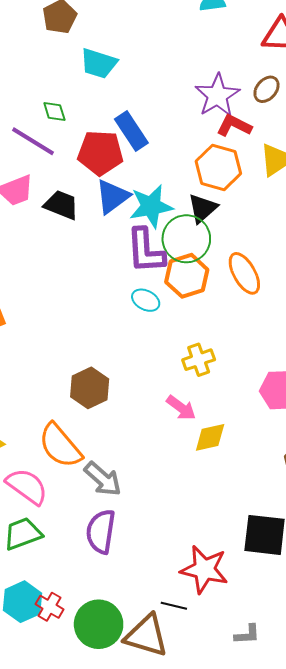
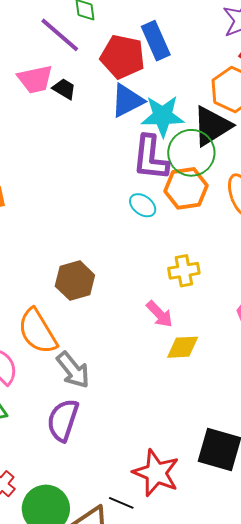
black trapezoid: (61, 205) -> (64, 89), moved, size x0.7
black triangle: (203, 208) -> (212, 126), size x1.4

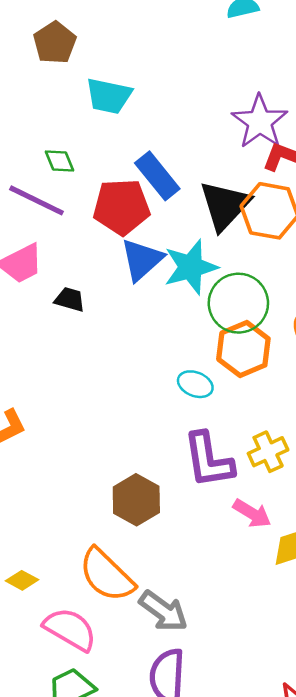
black trapezoid: (64, 89) -> (70, 299), moved
black triangle: (212, 126) -> (225, 205), moved
purple L-shape: (150, 158) -> (208, 460), moved

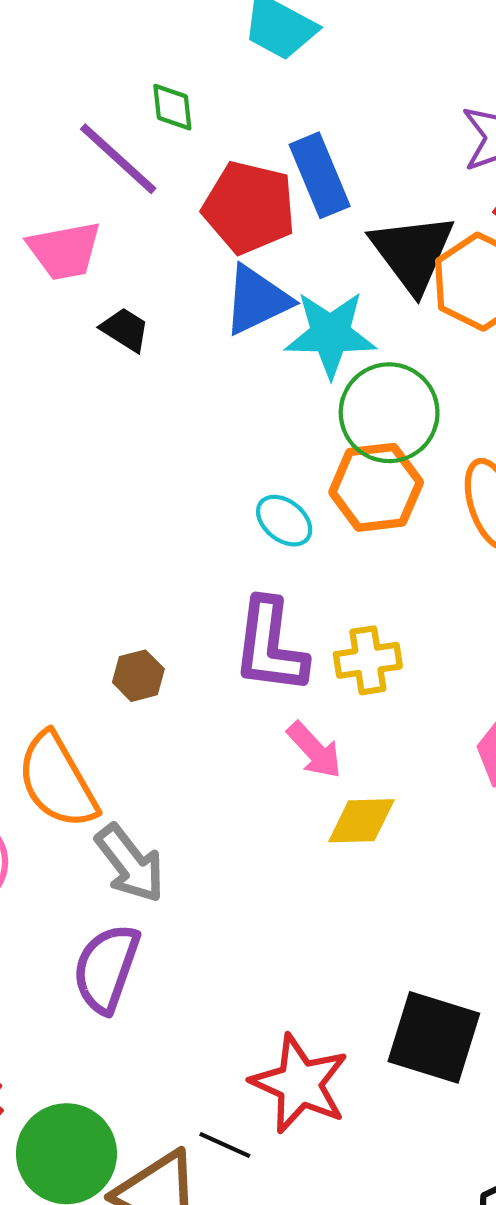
black triangle: (225, 205) -> (412, 253), turned -36
brown hexagon: (136, 500) -> (138, 676), size x0.6

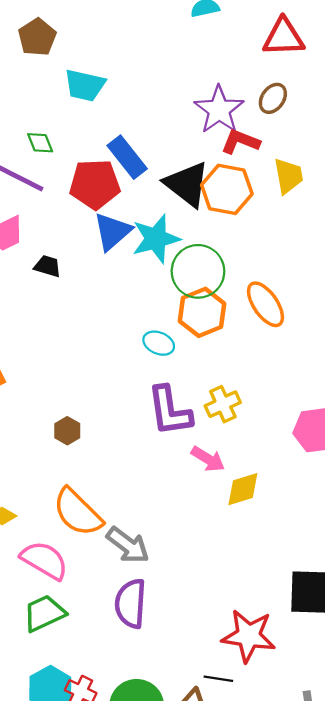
brown hexagon: (138, 676) -> (67, 431), moved

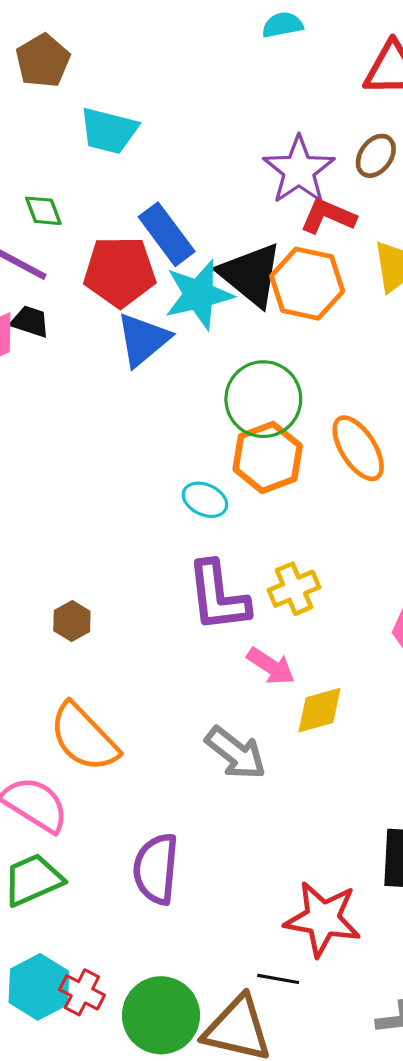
cyan star: (156, 239) -> (199, 295), moved
black trapezoid: (48, 266) -> (30, 322), moved
gray arrow: (128, 545) -> (236, 753), moved

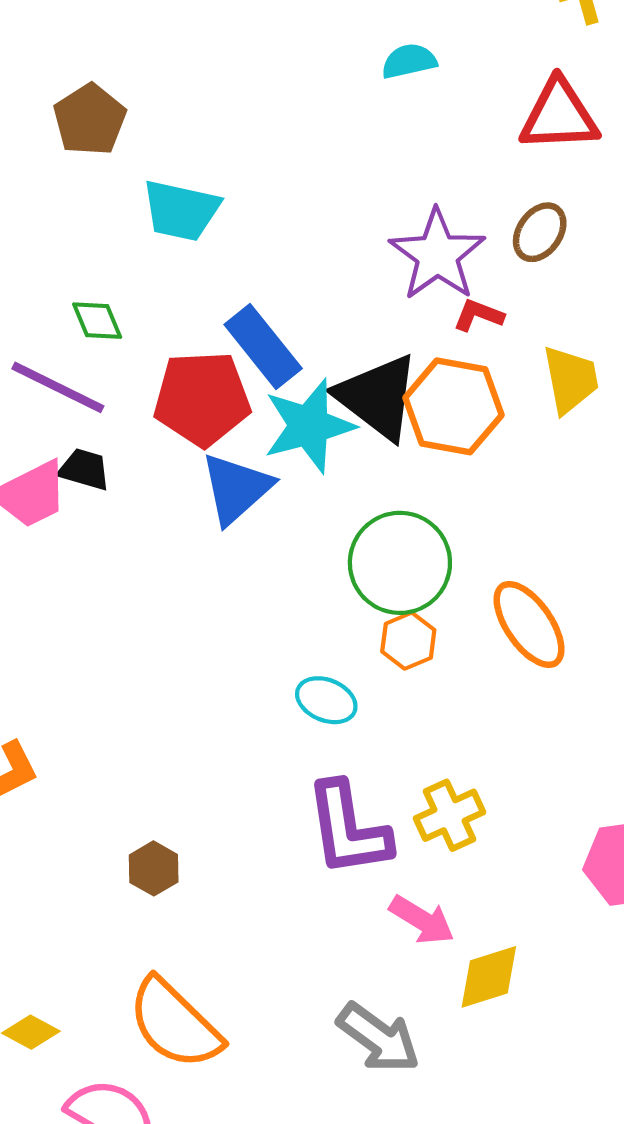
red L-shape: (328, 216) -> (478, 315), size x0.7
orange hexagon: (268, 457) -> (408, 641), size x0.6

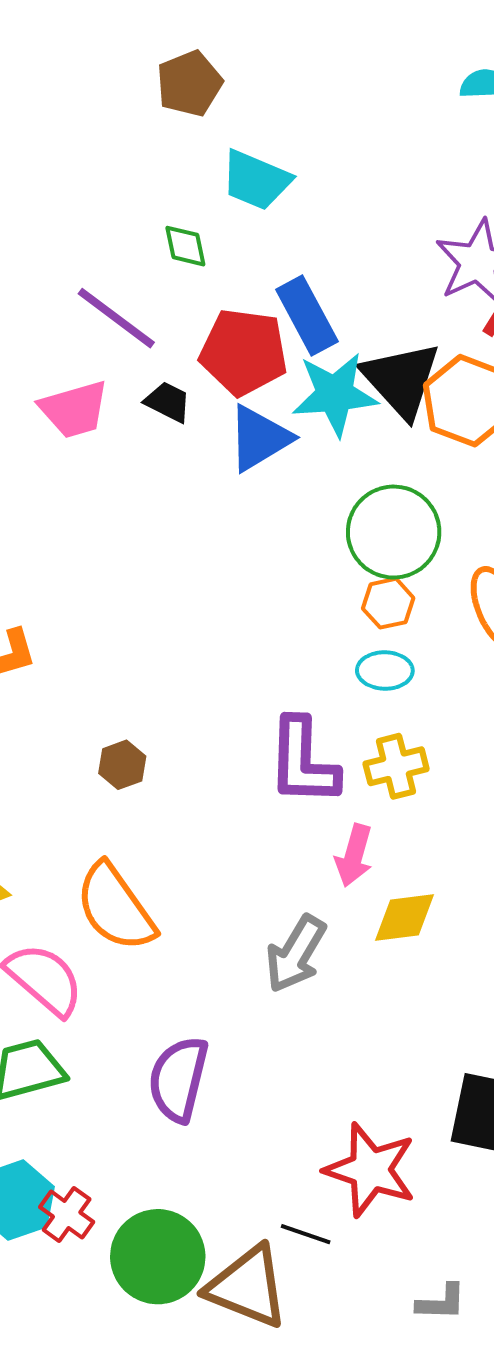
green diamond: (97, 321) -> (185, 246), moved
black trapezoid: (84, 469) -> (168, 402), moved
cyan ellipse: (326, 700) -> (385, 671), moved, turned -32
pink arrow: (422, 920) -> (354, 856), turned 64
gray arrow: (379, 1038) -> (296, 954), turned 74

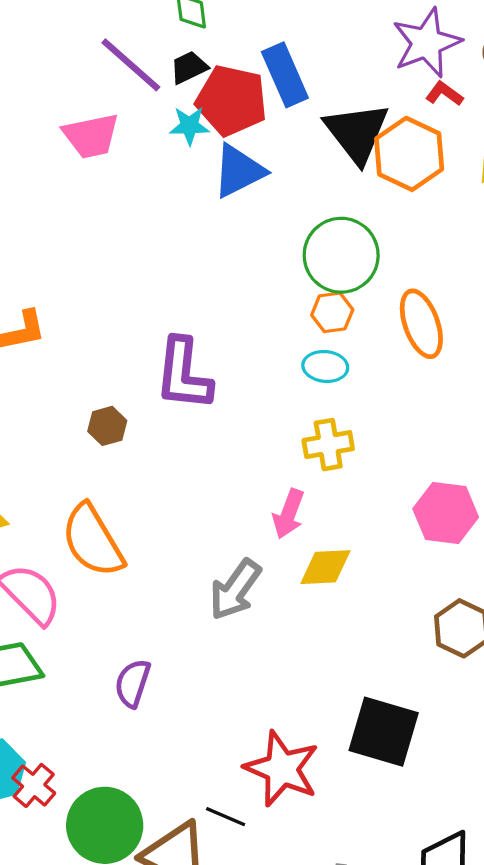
cyan star: (335, 394) -> (189, 126), moved, size x0.6
black trapezoid: (168, 402) -> (189, 67), moved, turned -57
purple L-shape: (303, 762) -> (183, 374), moved
purple semicircle: (178, 1079) -> (133, 683), size x0.7

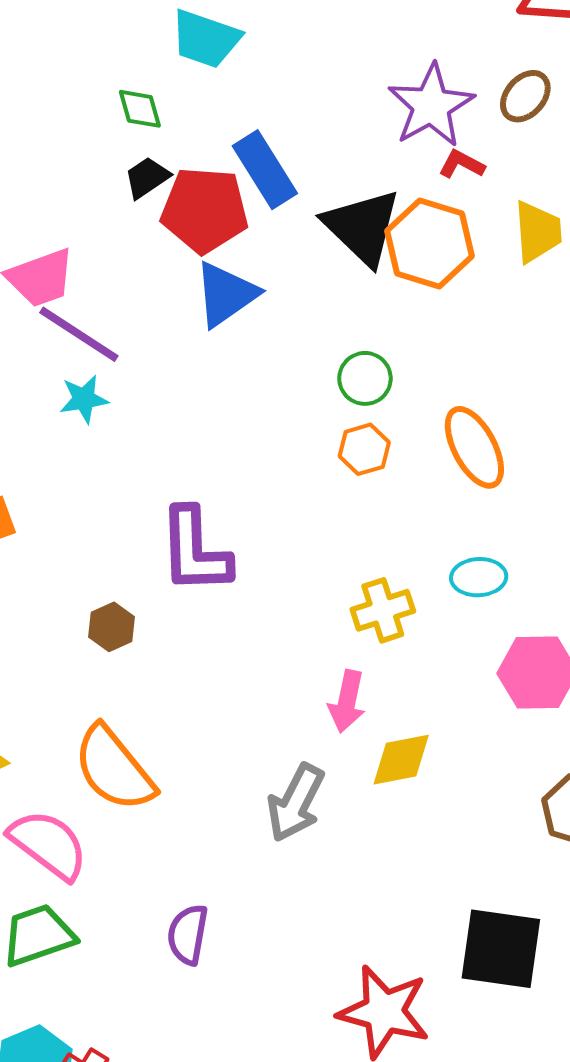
purple line: (131, 65) -> (79, 334), moved
cyan star: (189, 126) -> (84, 399), moved
green circle: (341, 255) -> (365, 378), size x0.6
cyan ellipse: (325, 366) -> (479, 577), moved

